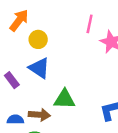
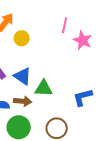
blue triangle: (39, 68) -> (23, 76), moved

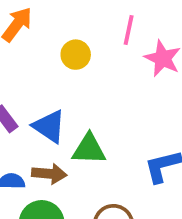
yellow circle: (22, 38) -> (76, 55), moved

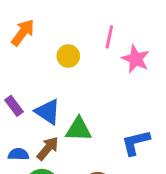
brown arrow: (49, 174) -> (48, 148), turned -55

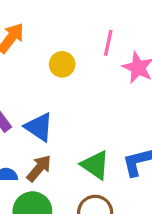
green triangle: (79, 129) -> (95, 165), moved, turned 32

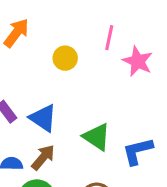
green triangle: (95, 165) -> (97, 137), moved

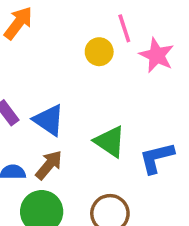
pink line: (109, 38) -> (124, 28), turned -30
yellow circle: (65, 58) -> (99, 52), moved

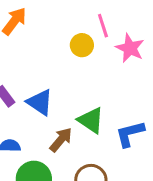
brown arrow: (49, 165) -> (61, 140), moved

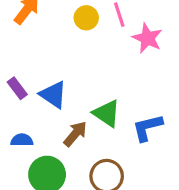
yellow circle: (82, 45) -> (86, 18), moved

